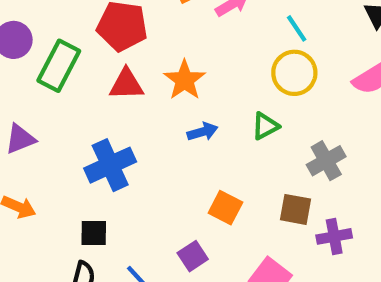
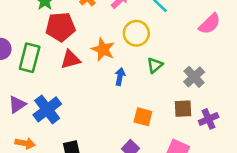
yellow circle: (294, 73) -> (136, 33), moved
blue arrow: (203, 132) -> (120, 77), turned -49
blue cross: (110, 165) -> (47, 109), moved

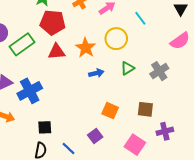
green rectangle: (30, 58) -> (22, 44), turned 30
blue arrow: (120, 77) -> (96, 73), turned 56
gray cross: (194, 77) -> (159, 71), moved
purple cross: (209, 119) -> (165, 131), moved

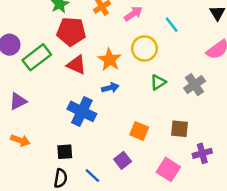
red triangle: (57, 52) -> (76, 65), turned 30
blue arrow: (96, 73) -> (110, 88), moved
blue cross: (30, 91) -> (82, 111), moved, turned -35

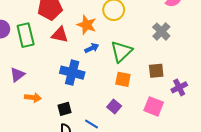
green rectangle: (37, 57) -> (26, 35), turned -55
green triangle: (158, 82) -> (121, 51), moved, size x1.6
orange arrow: (20, 140) -> (33, 98), moved

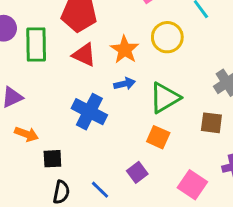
brown square: (156, 71) -> (211, 123), moved
black square: (65, 109) -> (52, 159), moved

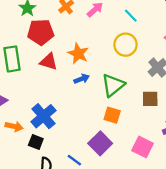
yellow circle: (167, 37) -> (125, 45), moved
blue cross: (89, 112) -> (44, 116), moved, turned 30
black square: (52, 159) -> (36, 142), turned 32
purple square: (137, 172) -> (100, 143), size x1.5

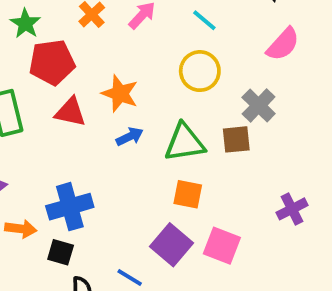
green triangle: (113, 85) -> (185, 143), turned 35
brown square: (150, 99) -> (236, 139), moved
blue cross: (44, 116) -> (70, 207), turned 30
pink square: (142, 147) -> (222, 246), moved

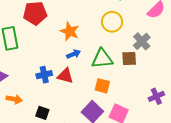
red triangle: (70, 112) -> (65, 76), moved
blue cross: (70, 207) -> (44, 75), moved, size x0.7
black square: (61, 252) -> (42, 113), moved

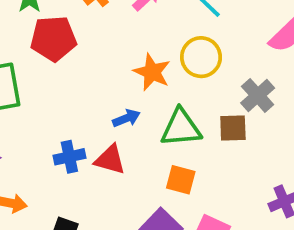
orange star: (70, 31) -> (152, 72), moved

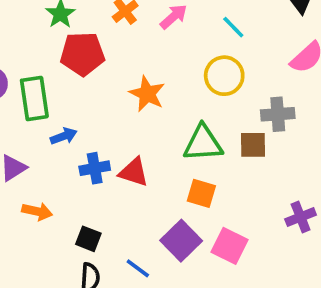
orange star: (152, 72) -> (147, 94), moved
gray cross: (258, 95) -> (278, 114), turned 36
blue arrow: (126, 118) -> (64, 136), moved

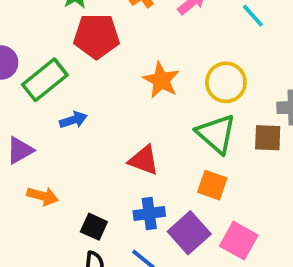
yellow circle: (224, 76) -> (226, 82), moved
green rectangle: (34, 98) -> (45, 80), turned 57
green triangle: (203, 143) -> (216, 134), turned 42
blue cross: (95, 168) -> (149, 214), moved

